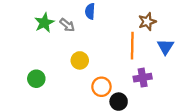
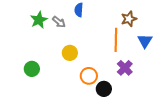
purple cross: (143, 78) -> (125, 68), turned -35

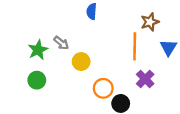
green star: (39, 20) -> (38, 50), moved
gray arrow: (59, 22) -> (61, 43), moved

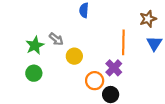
brown star: (150, 22) -> (148, 19), moved
purple cross: (145, 79) -> (114, 68), moved

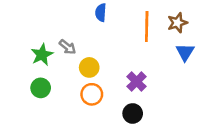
orange line: (123, 42) -> (147, 27), moved
orange circle: (95, 81) -> (92, 94), moved

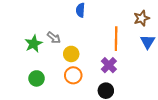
orange line: (147, 27) -> (116, 39), moved
green circle: (41, 88) -> (37, 78), moved

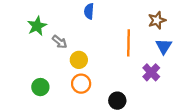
green star: (33, 44) -> (37, 26), moved
purple cross: (109, 65) -> (151, 72), moved

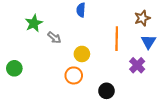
yellow circle: (79, 60) -> (82, 54), moved
green circle: (40, 87) -> (14, 68), moved

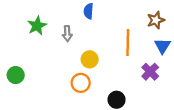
gray arrow: (54, 38) -> (67, 34), moved, turned 48

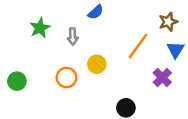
blue semicircle: (89, 11) -> (96, 12), turned -136
orange line: (128, 43) -> (138, 46), turned 35
orange circle: (81, 83) -> (67, 78), moved

